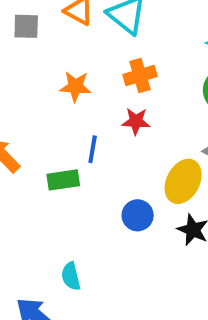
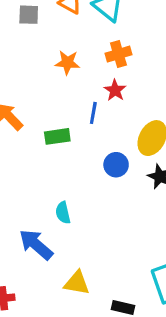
red star: (136, 121) -> (115, 90), turned 30
blue line: (93, 149) -> (93, 113), moved

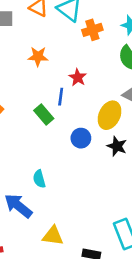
orange cross: (118, 54) -> (92, 30), moved
green rectangle: (57, 136) -> (44, 114), moved, turned 60

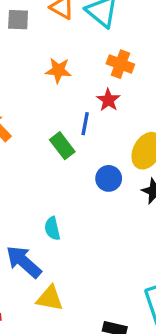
orange cross: (92, 30) -> (120, 64), moved, turned 36
yellow triangle: (53, 236) -> (50, 298), moved

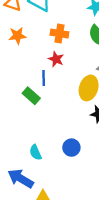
orange star: (58, 70) -> (17, 36), moved
blue circle: (109, 178) -> (71, 148), moved

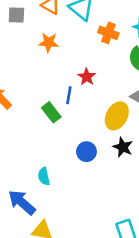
orange cross: (59, 33) -> (108, 33), moved
blue circle: (71, 148) -> (86, 152), moved

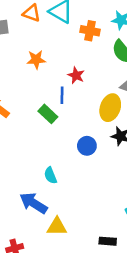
orange star: (49, 43) -> (36, 60), moved

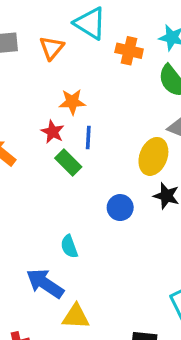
orange triangle: (31, 13) -> (52, 48), moved, turned 48
orange star: (36, 60) -> (72, 102), moved
red star: (76, 75) -> (53, 132), moved

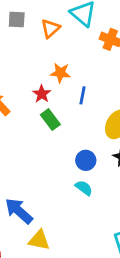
blue line: (88, 138) -> (82, 95), moved
cyan semicircle: (69, 246) -> (84, 188), moved, turned 138

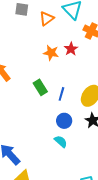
red star: (42, 94) -> (71, 49), moved
blue line: (82, 95) -> (61, 94), moved

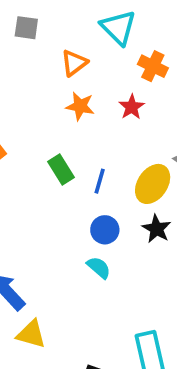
orange triangle: (47, 19) -> (74, 63), moved
red star: (71, 49) -> (132, 107), moved

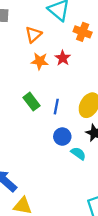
red star: (132, 107) -> (63, 58), moved
cyan semicircle: (99, 268) -> (78, 153), moved

